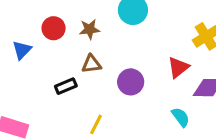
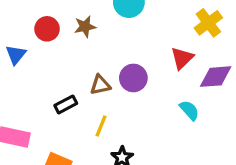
brown triangle: (91, 64) -> (100, 85), moved
black rectangle: (66, 86) -> (66, 104), moved

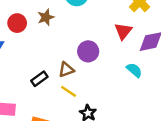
brown triangle: (100, 85) -> (66, 70), moved
yellow line: (101, 126) -> (69, 91), turned -70

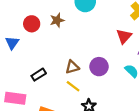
purple circle: (88, 51) -> (99, 67), moved
black rectangle: (39, 79) -> (39, 75), moved

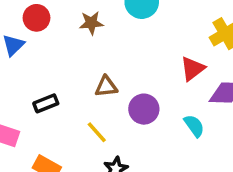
red circle: (32, 24) -> (36, 18), moved
brown triangle: (72, 67) -> (106, 87), moved

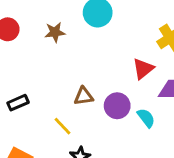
brown triangle: (106, 87) -> (84, 96), moved
purple circle: (144, 109) -> (117, 106), moved

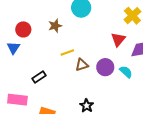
yellow line: (63, 126) -> (67, 53), moved, turned -56

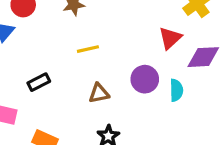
brown triangle: (82, 65) -> (99, 93), moved
cyan semicircle: (126, 72) -> (176, 90), turned 40

